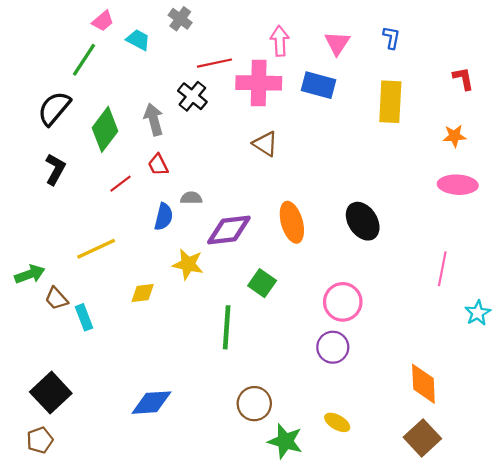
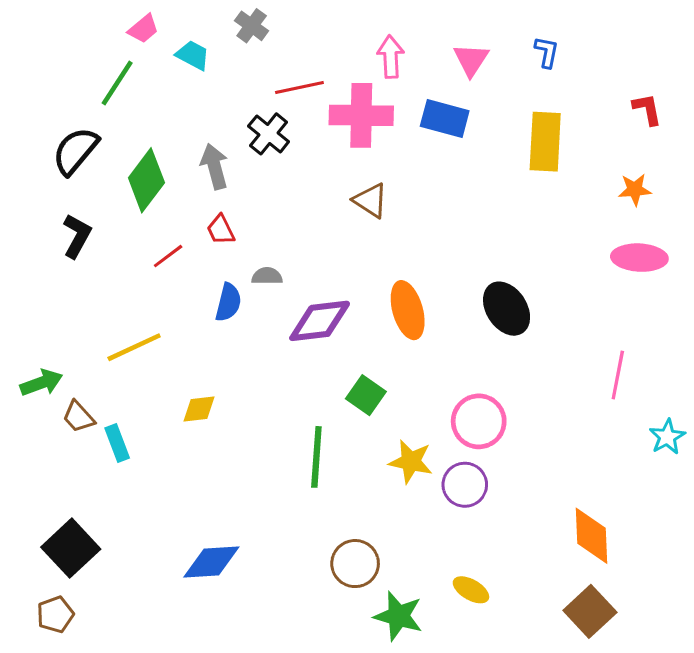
yellow star: (188, 264) -> (411, 462), moved

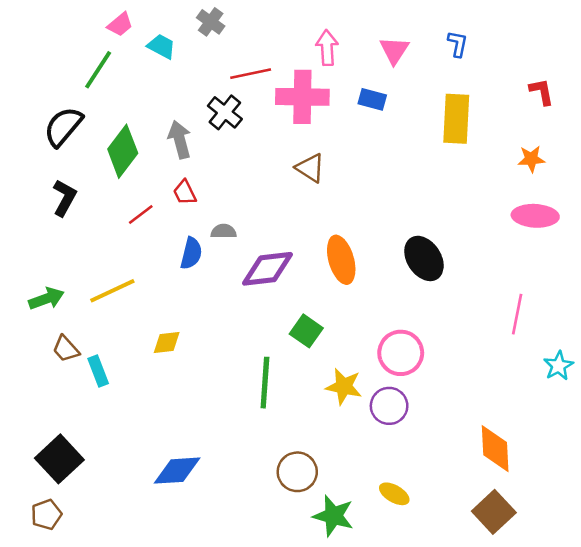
blue rectangle: (445, 118) -> (372, 99), size x0.7
green arrow: (41, 383) -> (46, 299), moved

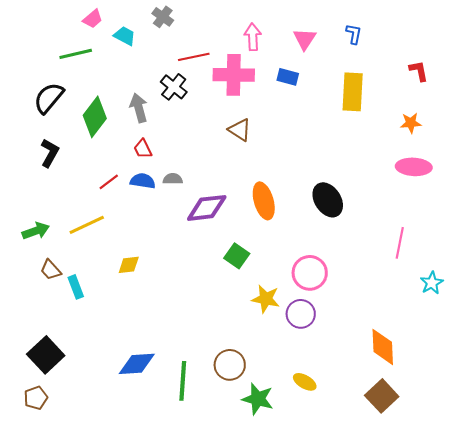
green line: (98, 70) -> (76, 54), turned 44
red line: (141, 215) -> (109, 182), moved
blue semicircle: (191, 253) -> (143, 181), moved, turned -95
green line: (265, 383) -> (183, 381), moved

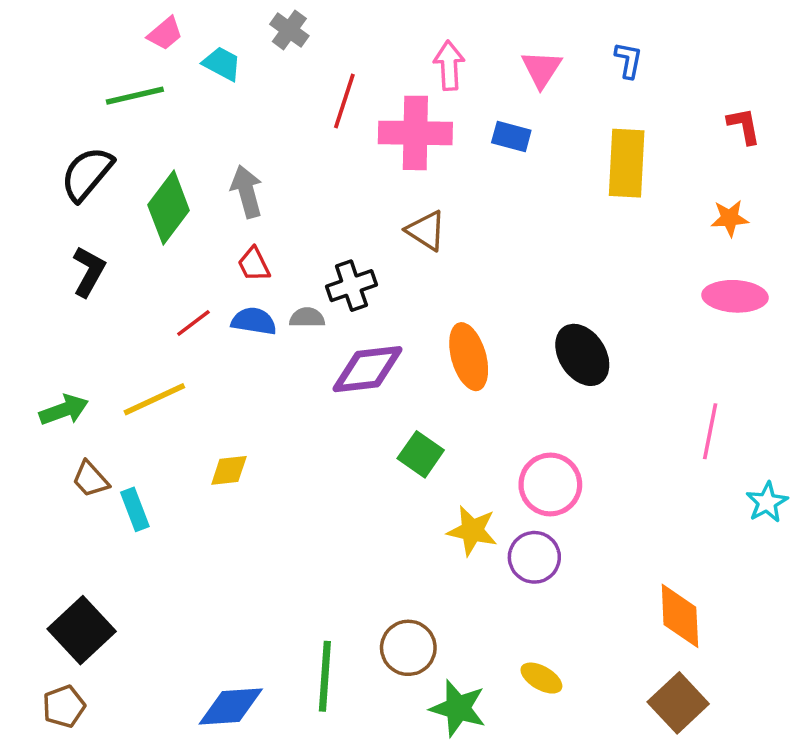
red line: (194, 57) -> (344, 101), turned -60
black cross: (174, 87) -> (351, 286), moved, turned 32
blue diamond: (137, 364) -> (231, 706), moved

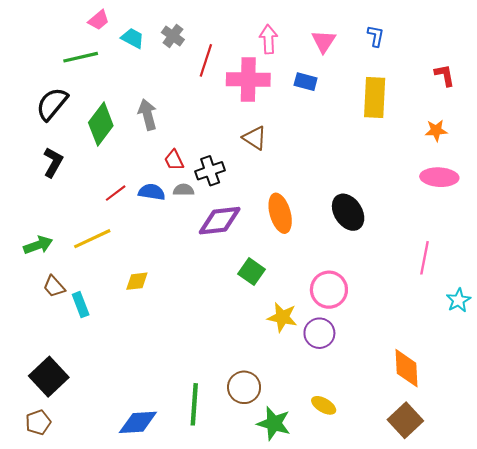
gray cross: (289, 30) -> (173, 36), moved
red trapezoid: (254, 264) -> (174, 160), moved

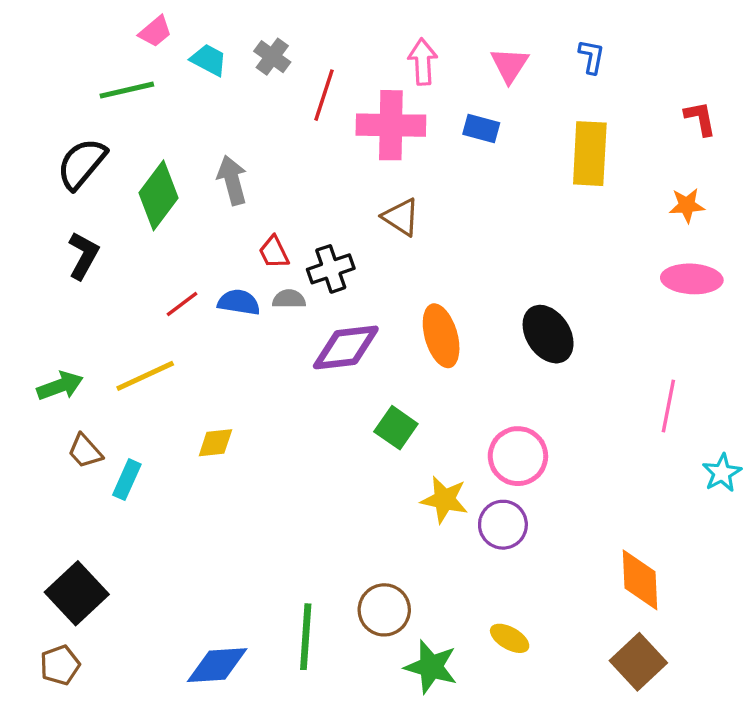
cyan rectangle: (81, 305) -> (127, 480), turned 45

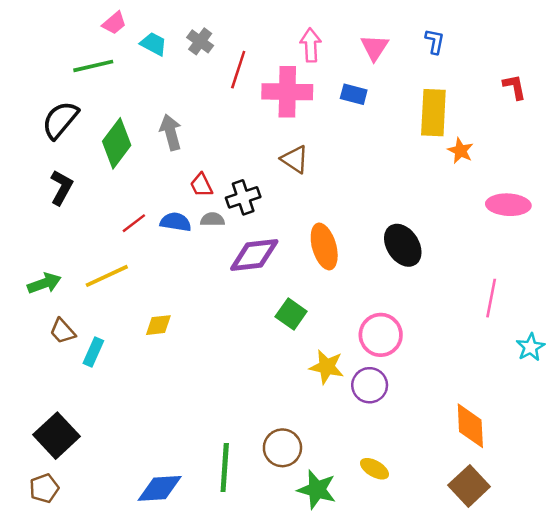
orange star: (687, 205) -> (460, 151), moved, turned 30

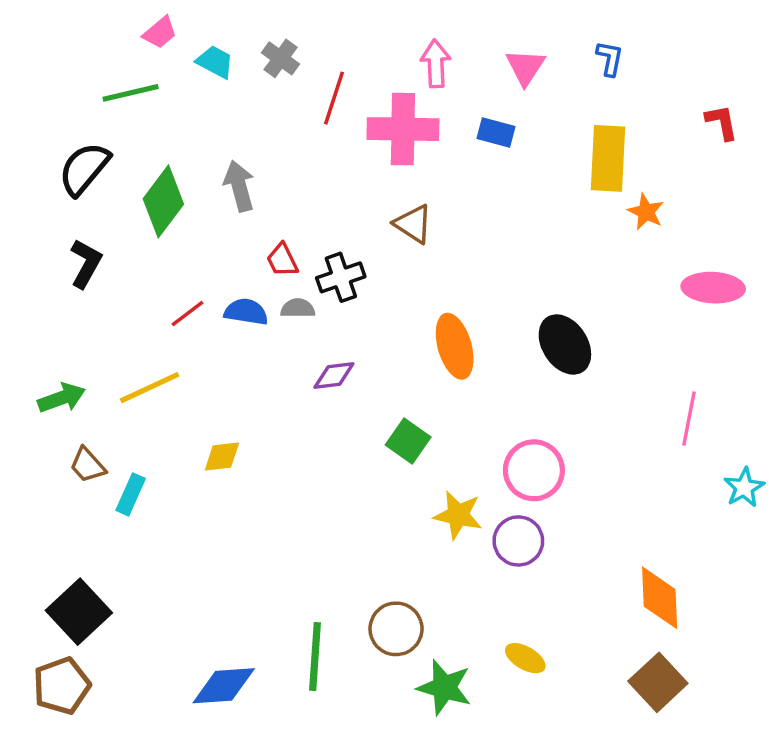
purple diamond: (254, 255) -> (334, 376), moved, size x0.6
brown pentagon: (44, 488) -> (62, 686), size x1.4

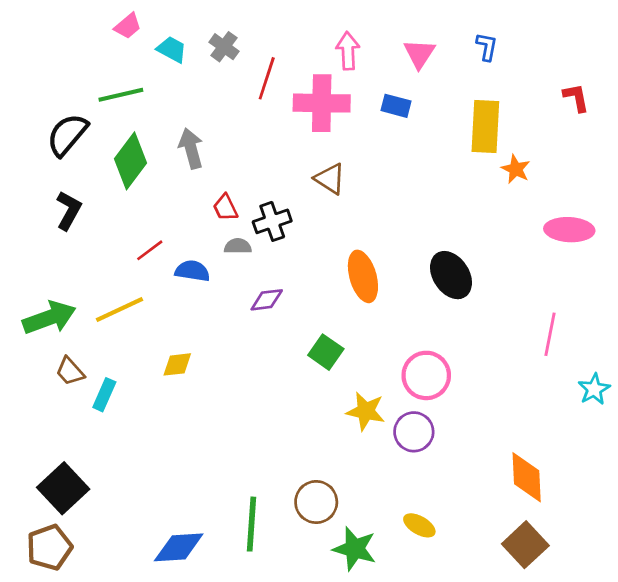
green line: (131, 93) -> (121, 95), moved
blue semicircle: (246, 312) -> (192, 271), moved
green arrow: (62, 398) -> (49, 318), size x1.4

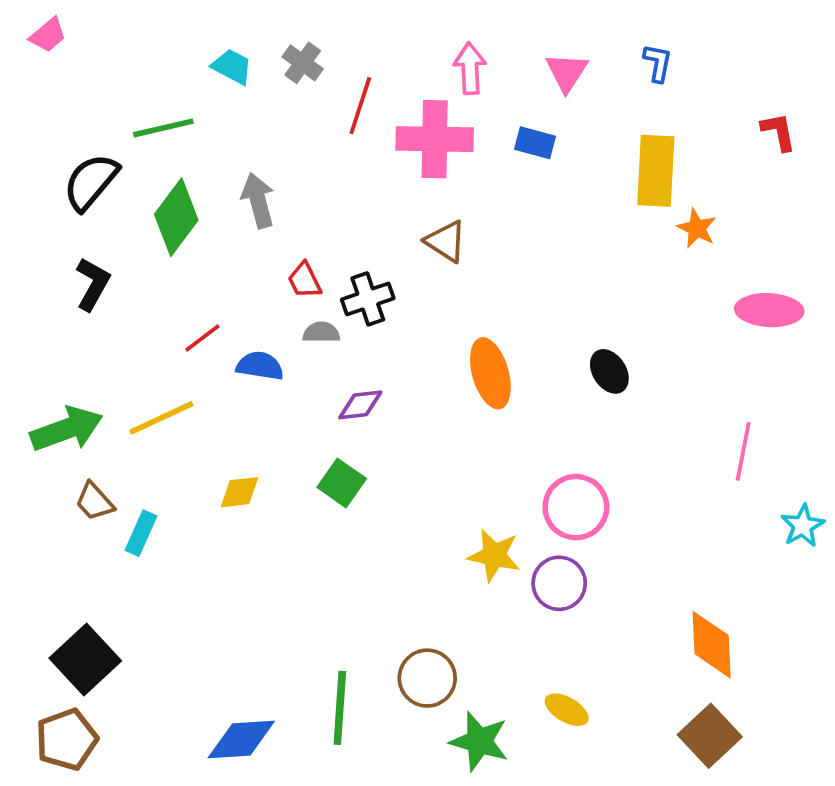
pink trapezoid: (128, 26) -> (48, 35), moved
black ellipse: (451, 275) -> (609, 371), size x0.7
green square: (326, 352) -> (342, 483), moved

